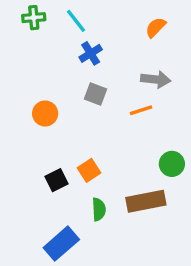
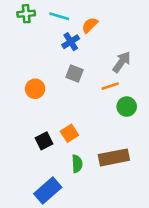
cyan line: (76, 21) -> (59, 16), turned -36
orange semicircle: (156, 27) -> (90, 25), moved
gray arrow: (156, 79) -> (122, 62), turned -60
green circle: (172, 164) -> (127, 107), moved

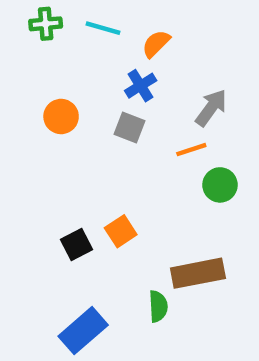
blue cross: (71, 42) -> (141, 86), moved
orange circle: (35, 89) -> (61, 116), moved
green semicircle: (77, 164) -> (158, 306), moved

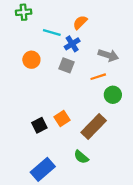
cyan line: (103, 28) -> (52, 33), moved
gray arrow: (211, 108) -> (108, 55), turned 72
brown rectangle: (198, 273) -> (94, 126), moved, turned -35
green semicircle: (158, 306) -> (81, 157), turned 133

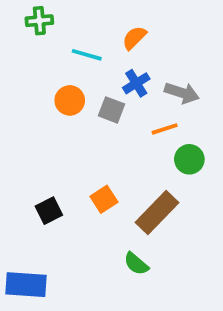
blue cross: (72, 44) -> (136, 83), moved
orange circle: (31, 60) -> (70, 100), moved
black square: (39, 125) -> (49, 211), moved
blue rectangle: (43, 169) -> (26, 285), moved, turned 45

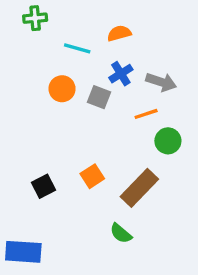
orange semicircle: (134, 38) -> (119, 33), turned 30

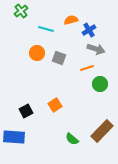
green cross: (35, 18) -> (21, 11), turned -32
blue cross: (121, 74) -> (89, 30), moved
brown rectangle: (139, 188) -> (102, 131), moved
blue rectangle: (23, 252) -> (14, 137), moved

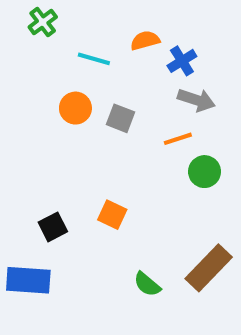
orange square: (55, 105) -> (112, 215), turned -32

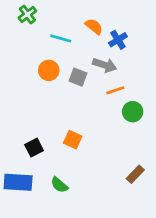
orange semicircle: (145, 40) -> (94, 26), turned 54
gray arrow: (196, 100) -> (105, 65), moved
brown rectangle: (209, 268) -> (135, 174), size x0.6
green semicircle: (147, 284) -> (59, 185), moved

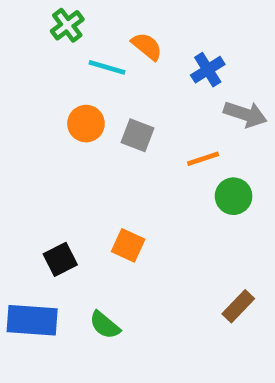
green cross: (27, 14) -> (67, 25), moved
orange semicircle: (94, 26) -> (147, 46), moved
gray arrow: (105, 65) -> (245, 114), moved

